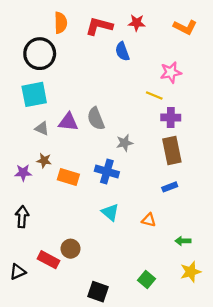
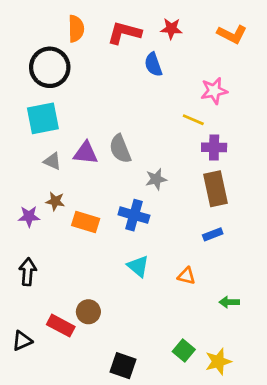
yellow star: (191, 272) -> (218, 361), moved

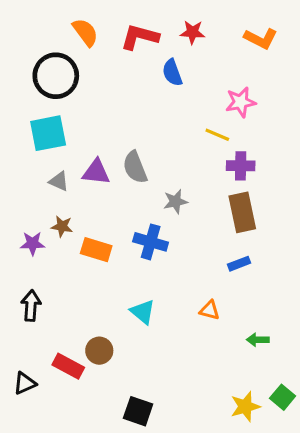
orange semicircle: (76, 29) -> (85, 32), turned -36
cyan triangle: (138, 266) -> (143, 312), moved
green square: (184, 350) -> (283, 397), moved

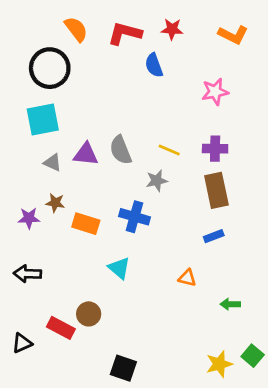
yellow line: (217, 135) -> (169, 150), moved
black arrow: (31, 306) -> (28, 274), turned -92
cyan triangle: (143, 312) -> (119, 268), moved

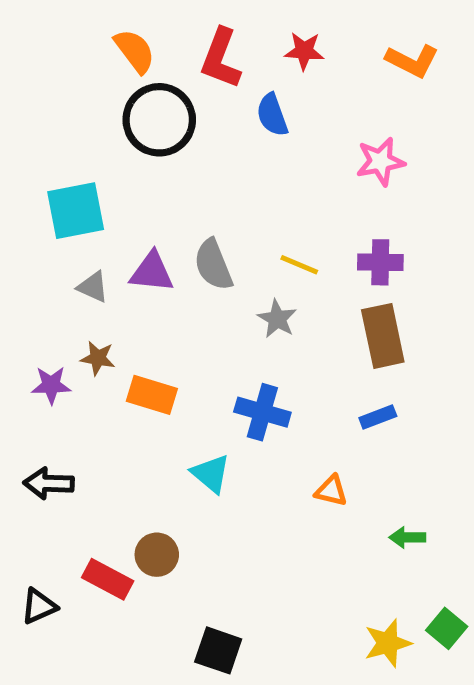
red L-shape: (125, 33) -> (221, 58), turned -84
black circle: (50, 68) -> (159, 120), moved
gray star: (157, 181) -> (277, 319), turned -30
blue cross: (134, 217) -> (262, 412), moved

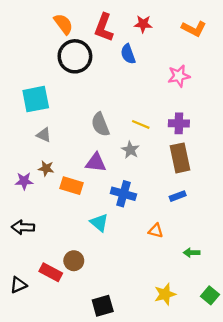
purple triangle: (152, 272) -> (96, 163), moved
yellow star: (388, 643) -> (165, 294), moved
black square: (218, 650) -> (103, 306), turned -35

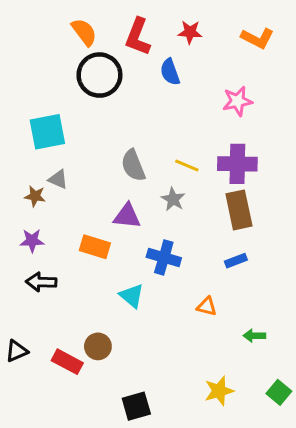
purple cross: (179, 123) -> (237, 164), size x1.4
brown star: (46, 168) -> (35, 196), moved
black arrow: (23, 227) -> (41, 282), moved
black triangle: (18, 285) -> (17, 351), moved

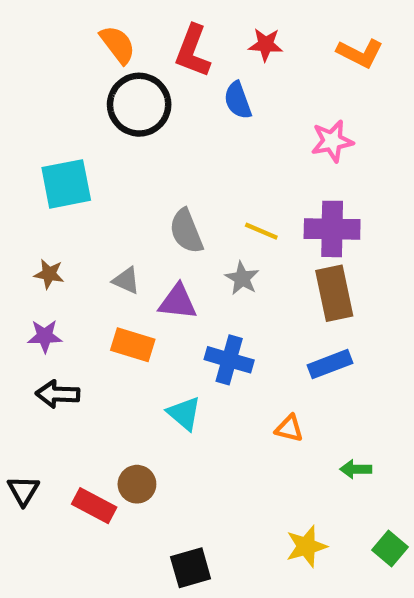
gray triangle: (58, 179) -> (126, 280), moved
blue rectangle: (236, 261) -> (330, 364), size x1.4
black triangle: (17, 351) -> (23, 491), turned -35

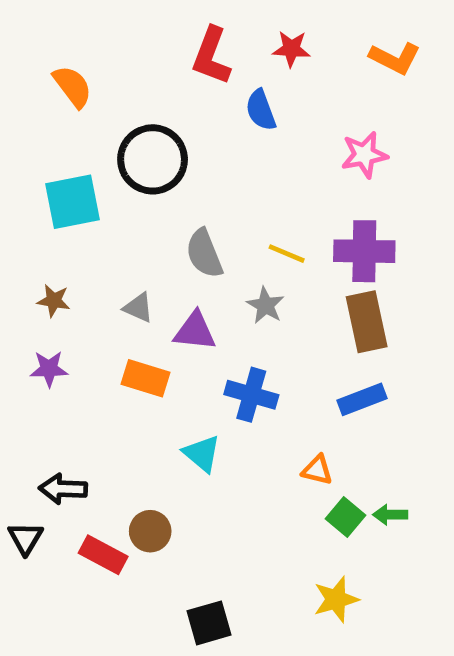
orange semicircle: (118, 45) -> (73, 86), moved
black circle: (139, 105) -> (153, 159), moved
black arrow: (58, 394) -> (63, 489), moved
green square: (390, 548) -> (345, 517), moved

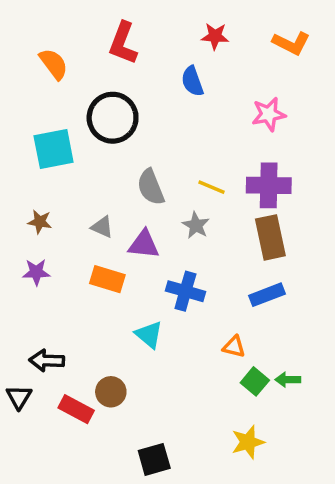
red L-shape: (211, 56) -> (123, 43), moved

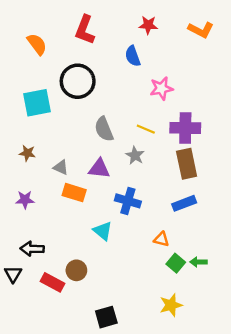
pink star: (269, 114) -> (161, 88), moved
gray triangle: (102, 227) -> (61, 167), moved
purple star: (36, 272) -> (25, 200), moved

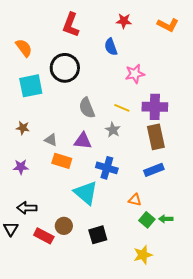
orange semicircle: (37, 44) -> (24, 48), moved
cyan triangle: (103, 231) -> (86, 193), size x1.5
black square: (106, 317) -> (98, 235), moved

